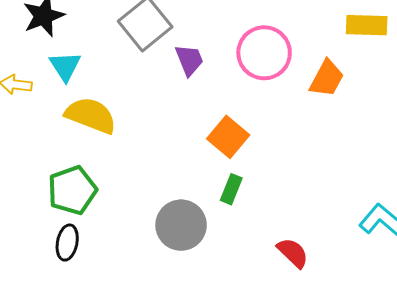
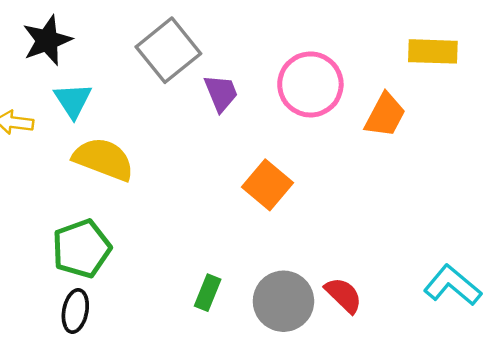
green rectangle: (231, 189) -> (208, 293), moved
gray circle: (181, 225) -> (283, 301), moved
red semicircle: (293, 253) -> (343, 295), moved

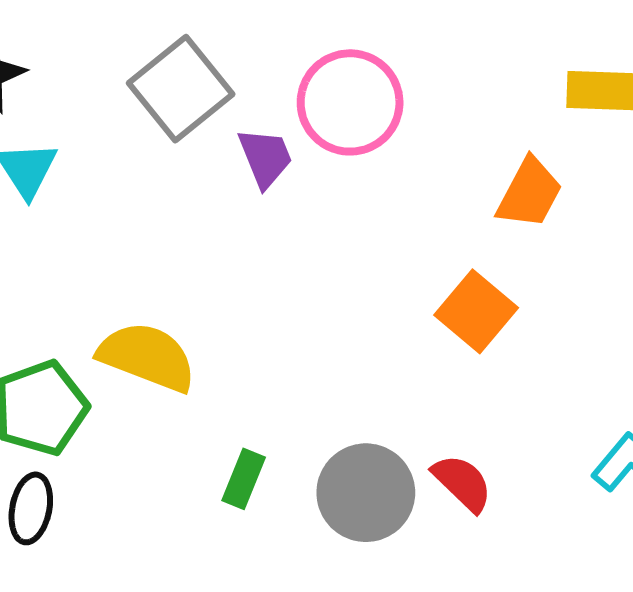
pink circle: (310, 84) -> (350, 102), moved
yellow semicircle: (103, 159) -> (147, 357), moved
orange square: (268, 185) -> (476, 311), moved

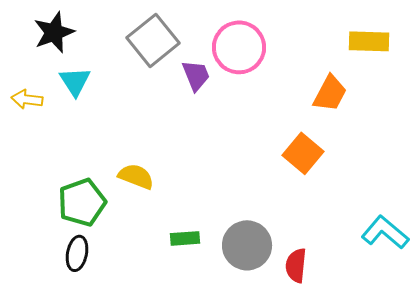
yellow semicircle: (147, 357) -> (136, 176), size x0.7
green rectangle: (244, 479) -> (185, 238), turned 64
red semicircle: (462, 483) -> (296, 265), moved, turned -128

